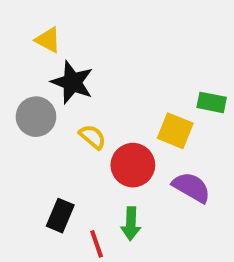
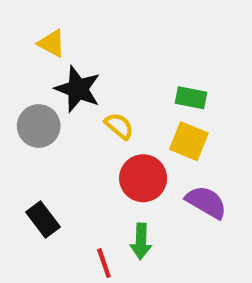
green rectangle: (212, 102) -> (191, 98), moved
yellow semicircle: (92, 137) -> (119, 126), moved
black rectangle: (60, 216) -> (43, 220), moved, turned -60

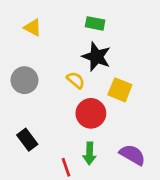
black star: (78, 89) -> (96, 57), moved
green rectangle: (191, 98) -> (95, 23), moved
purple semicircle: (206, 202) -> (132, 155), moved

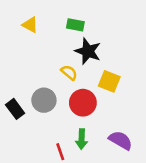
green rectangle: (95, 23) -> (75, 25), moved
gray circle: (24, 80) -> (44, 100), moved
black rectangle: (27, 140) -> (15, 109), moved

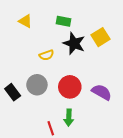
yellow semicircle: (69, 73) -> (47, 55), moved, turned 120
yellow square: (109, 81) -> (101, 37), moved, turned 36
purple semicircle: (121, 140) -> (102, 92), moved

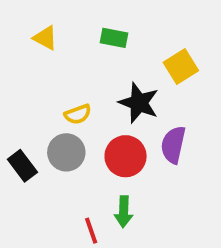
black star: (74, 43) -> (139, 103), moved
yellow semicircle: (47, 55) -> (78, 114), moved
purple semicircle: (102, 92) -> (173, 145), moved, turned -108

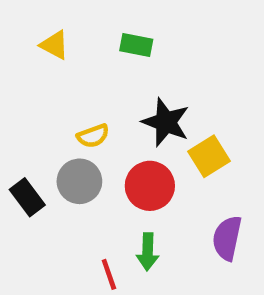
yellow square: (181, 67) -> (209, 156), moved
purple semicircle: (173, 145) -> (227, 238), moved

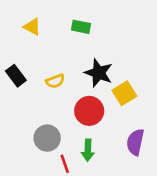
gray circle: (79, 181) -> (47, 138), moved
black rectangle: (27, 197) -> (16, 76), moved

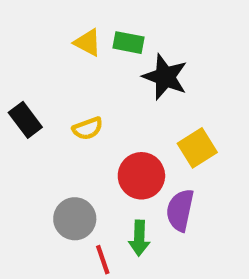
yellow triangle: (32, 27) -> (88, 43), moved
black star: (99, 73) -> (165, 77), moved
purple semicircle: (135, 142) -> (180, 210), moved

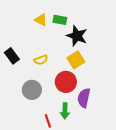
yellow square: (197, 148) -> (76, 60), moved
gray circle: (75, 219) -> (32, 90), moved

